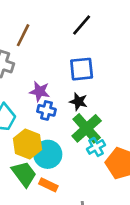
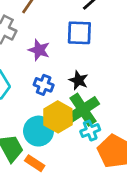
blue square: (82, 69) -> (79, 33), moved
purple star: (40, 91) -> (39, 50), moved
yellow hexagon: (28, 144) -> (58, 117), moved

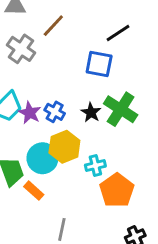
purple star: (39, 50) -> (30, 113), moved
green cross: (83, 110) -> (121, 109), moved, turned -32

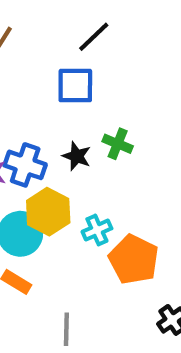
green cross: (121, 109) -> (118, 144), size x0.6
blue cross: (55, 112) -> (25, 165), size x1.4

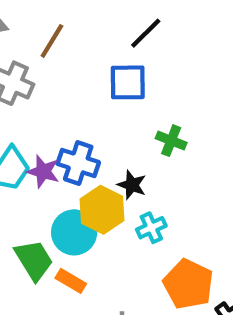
black star: (77, 156) -> (132, 185), moved
orange pentagon: (134, 259) -> (188, 284), moved

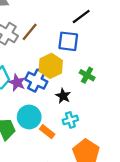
brown line: (52, 41) -> (30, 32), moved
yellow hexagon: (102, 210) -> (51, 66), moved
orange rectangle: (71, 281) -> (47, 132), moved

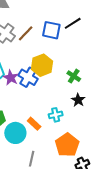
blue square: (68, 41) -> (51, 30), moved
black star: (63, 96) -> (78, 100), moved
cyan circle: (29, 117) -> (15, 133), moved

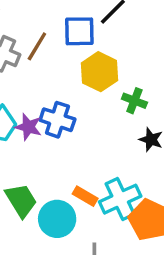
yellow hexagon: (42, 65) -> (99, 72), moved
cyan cross: (56, 115) -> (120, 199), moved, size x1.6

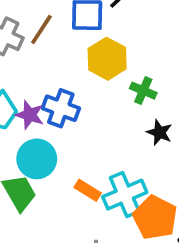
cyan circle: (57, 219) -> (37, 159), moved

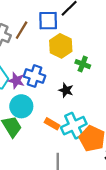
black star: (159, 132) -> (66, 90), moved

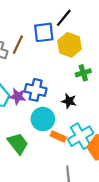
yellow hexagon: (61, 46) -> (69, 45), moved
green cross: (83, 64) -> (83, 73), turned -32
cyan circle: (21, 106) -> (43, 119), moved

